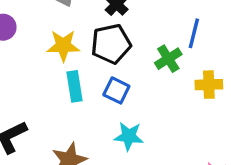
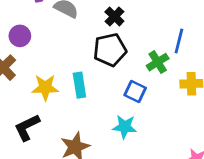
yellow star: (63, 46) -> (45, 87), moved
blue square: (116, 90) -> (135, 91), moved

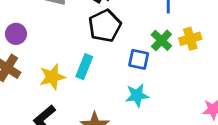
green cross: (158, 62) -> (161, 40), moved
cyan rectangle: (79, 85) -> (84, 67), turned 45

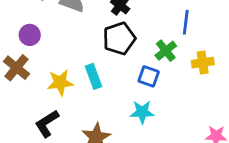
green cross: (161, 40) -> (166, 51), moved
cyan rectangle: (84, 67) -> (93, 76), turned -50

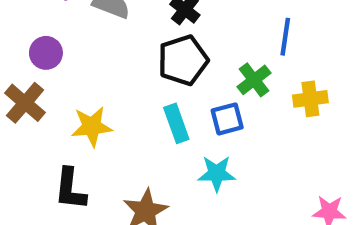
cyan rectangle: (93, 76) -> (176, 123), moved
blue square: (149, 76) -> (227, 119), turned -35
black L-shape: (47, 124) -> (70, 189), turned -52

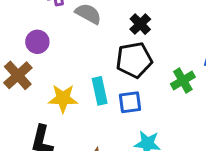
blue square: (227, 119) -> (130, 102), moved
cyan rectangle: (176, 123) -> (100, 91), moved

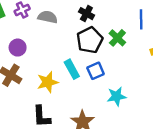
green cross: (183, 80) -> (117, 38), moved

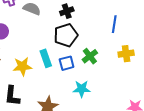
black cross: (86, 14) -> (67, 11), turned 32
green cross: (117, 38) -> (90, 56), moved

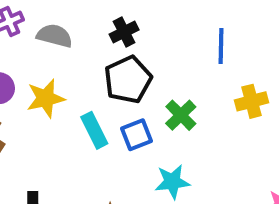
yellow star: (22, 66) -> (46, 98), moved

